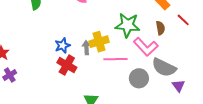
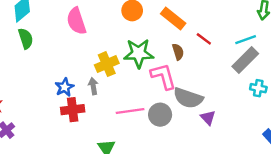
yellow cross: (99, 42) -> (107, 64), moved
pink L-shape: (146, 47) -> (163, 76), turned -145
pink line: (116, 59) -> (130, 111), moved
red cross: (67, 65) -> (73, 110), turned -30

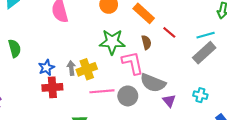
green semicircle: (26, 39) -> (15, 48), moved
yellow cross: (107, 64) -> (87, 69), moved
cyan cross: (258, 88) -> (200, 95), moved

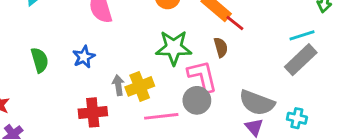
red line: (169, 32) -> (235, 23), moved
blue star: (46, 68) -> (84, 57), moved
gray semicircle: (153, 83) -> (257, 103), moved
gray circle: (128, 96) -> (197, 100), moved

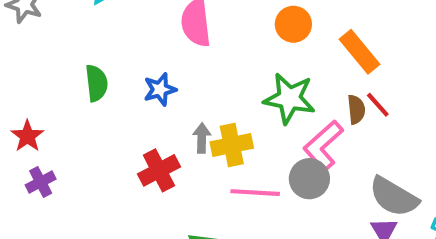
red line: (235, 23) -> (378, 105), moved
pink L-shape: (202, 76) -> (323, 146), turned -128
red cross: (93, 112) -> (159, 170), turned -32

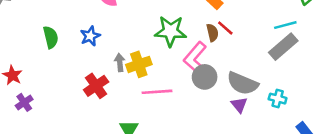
gray circle: (309, 179) -> (205, 77), moved

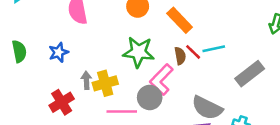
cyan line: (285, 25) -> (214, 49), moved
gray circle: (205, 77) -> (150, 98), moved

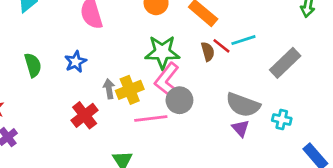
pink L-shape: (161, 80) -> (167, 80), moved

